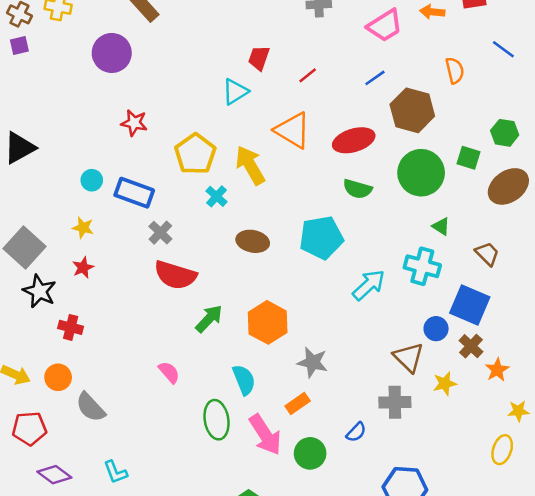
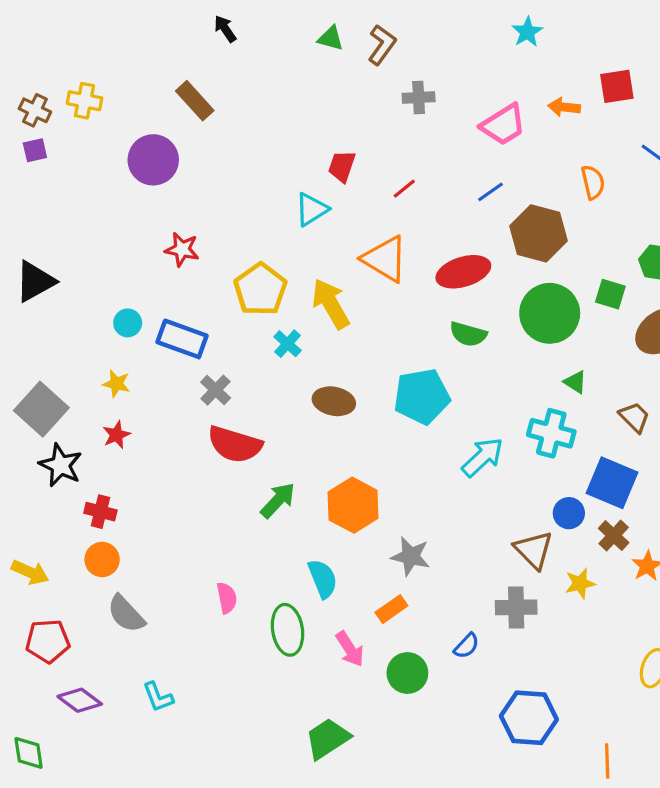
pink semicircle: (169, 372) -> (227, 598), moved, turned 30
orange circle: (58, 377) -> (102, 560), moved
pink arrow: (265, 435) -> (350, 649), size x0.7

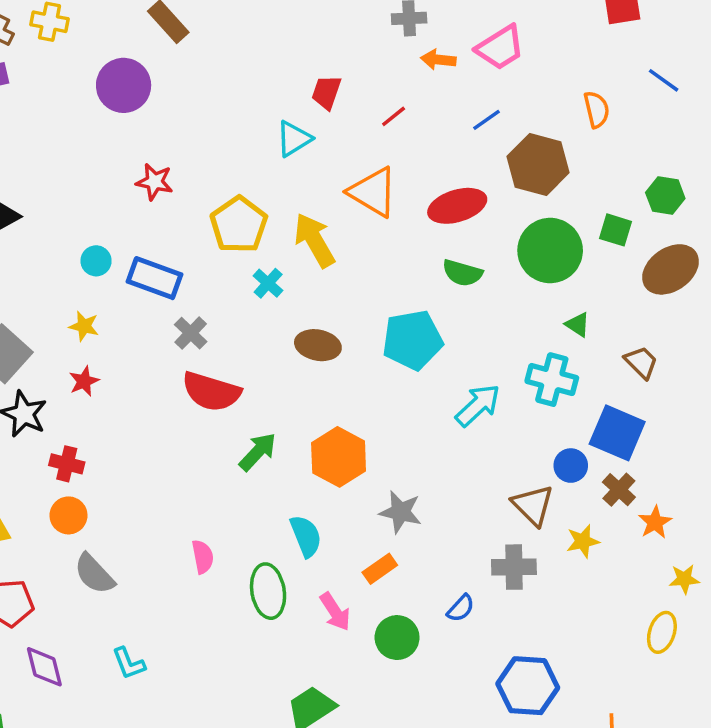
orange arrow: (564, 107) -> (438, 60), moved
purple diamond: (80, 700) -> (44, 667), turned 39

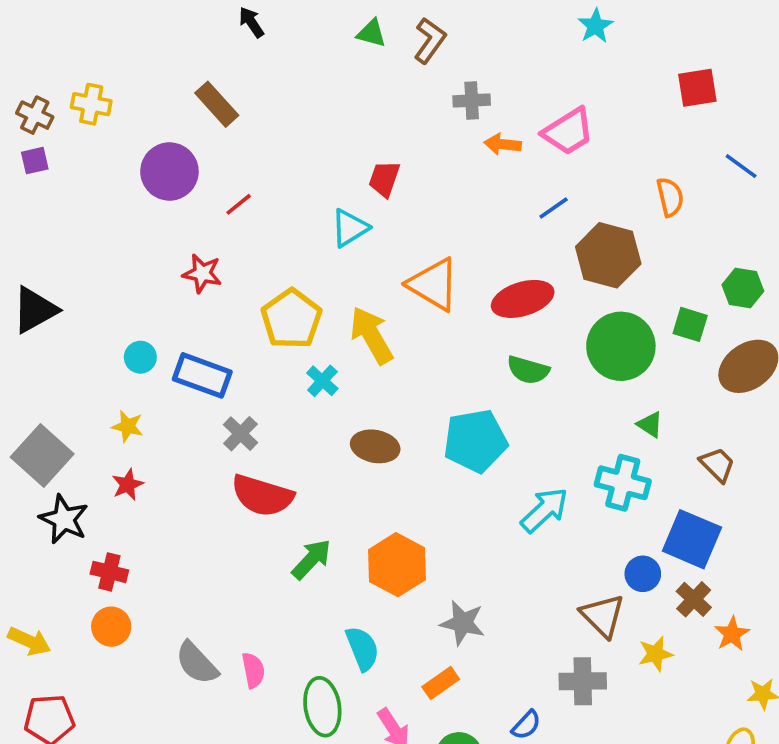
red line: (394, 116) -> (239, 204), moved
gray semicircle: (94, 574) -> (197, 663), moved

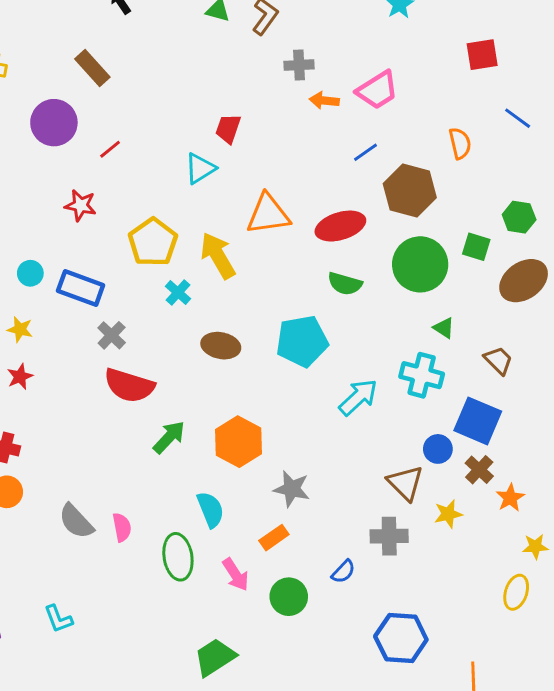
orange triangle: (433, 284) -> (268, 214), turned -39

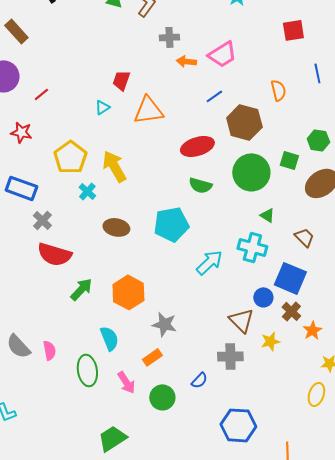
brown rectangle: (92, 68) -> (16, 31), moved
blue line: (518, 118) -> (317, 73), turned 42
cyan triangle: (200, 168) -> (102, 107), size x0.7
orange triangle: (268, 214) -> (148, 110), moved

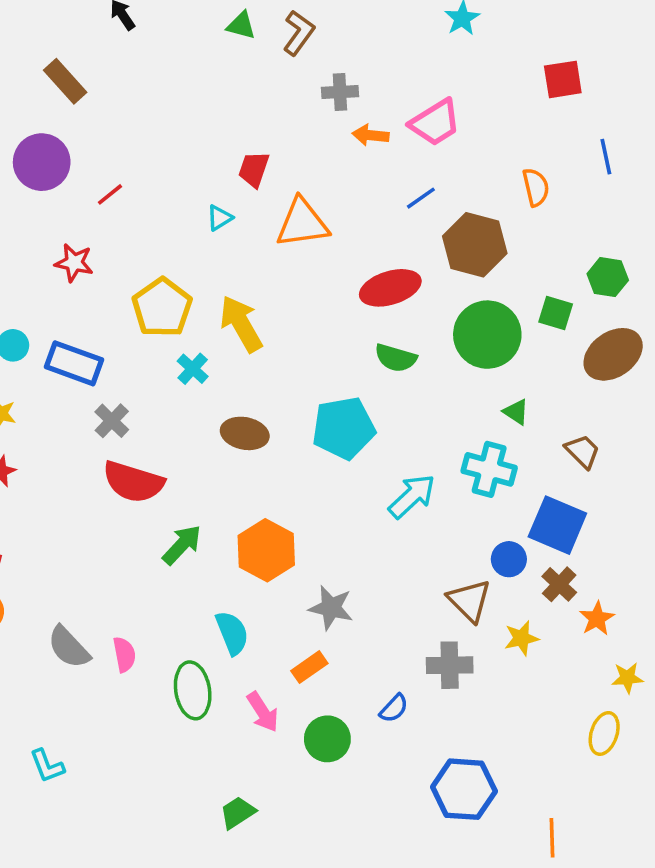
green trapezoid: (112, 438) -> (238, 813), size x0.7

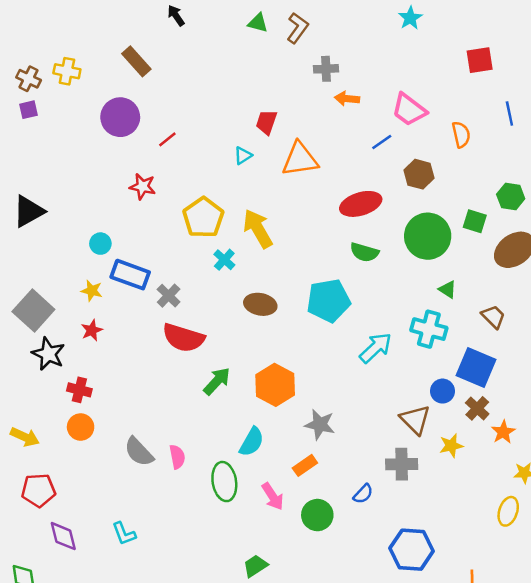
pink trapezoid: (435, 123) -> (409, 110), moved, turned 69
brown hexagon: (475, 245) -> (419, 174), size x0.7
blue rectangle: (74, 363) -> (130, 275), moved
cyan semicircle: (232, 633) -> (252, 442), turned 52

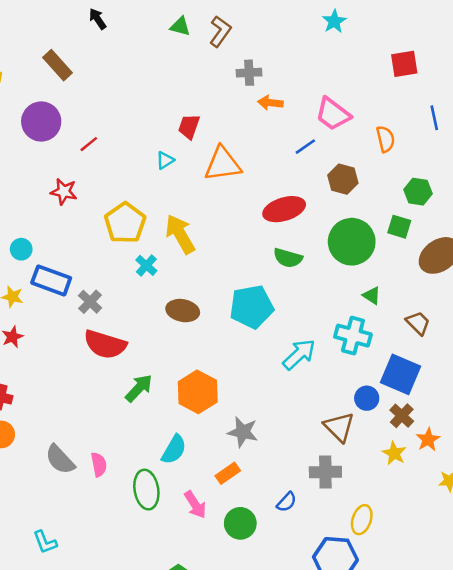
green hexagon: (511, 196) -> (418, 192), moved
yellow star: (451, 446) -> (394, 453), moved, turned -30
yellow ellipse: (508, 511) -> (362, 520), moved

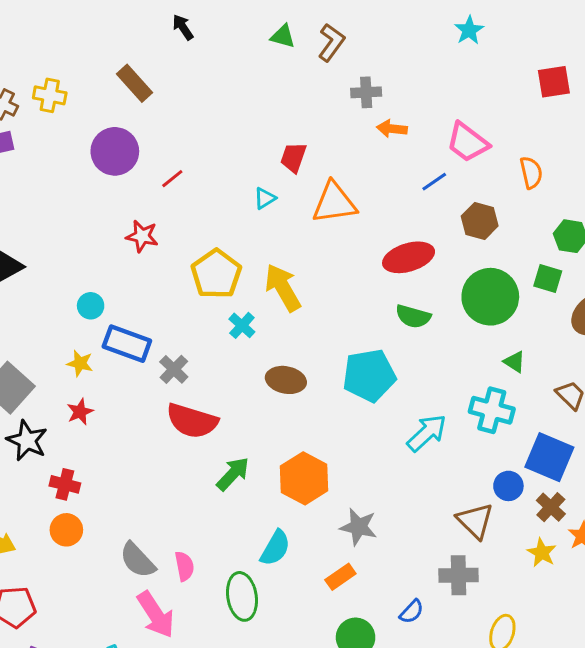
pink arrow: (195, 505) -> (156, 615), moved, size x1.4

